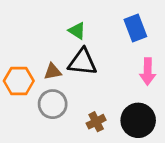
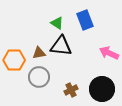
blue rectangle: (135, 28) -> (85, 20), moved
pink arrow: (148, 72) -> (109, 53), turned 114

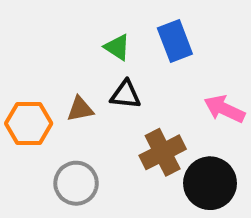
black triangle: (61, 46) -> (126, 95), size x0.7
gray circle: (39, 77) -> (76, 183), moved
brown cross: (71, 90) -> (163, 152), moved, size x1.5

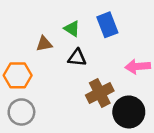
brown triangle: (80, 109) -> (44, 44), moved
pink arrow: (224, 109) -> (138, 66), turned -30
gray circle: (76, 183) -> (21, 112), moved

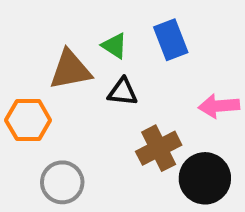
brown triangle: (44, 44) -> (70, 70), size x1.6
gray circle: (21, 112) -> (62, 182), moved

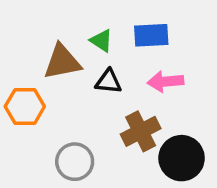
blue rectangle: (171, 40) -> (151, 35), turned -72
pink arrow: (219, 106) -> (165, 82), moved
gray circle: (62, 182) -> (75, 162), moved

